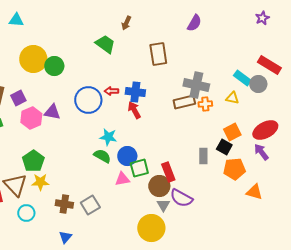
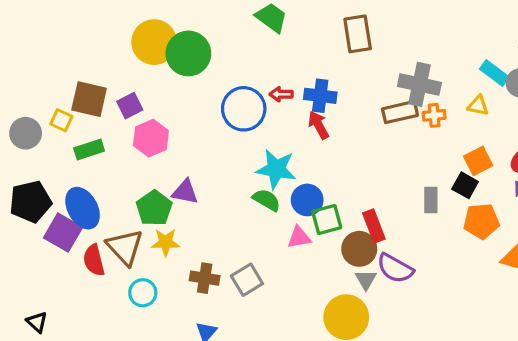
green circle: (54, 66) -> (188, 53), size x1.4
purple triangle: (52, 112) -> (185, 192), moved
cyan star: (108, 137) -> (276, 169), size x1.4

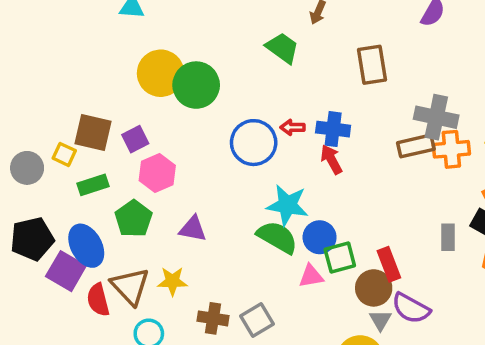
orange cross: (434, 115) -> (451, 149), size x1.5
green semicircle: (266, 200) -> (277, 237), size x1.4
green pentagon: (154, 208) -> (134, 219), moved

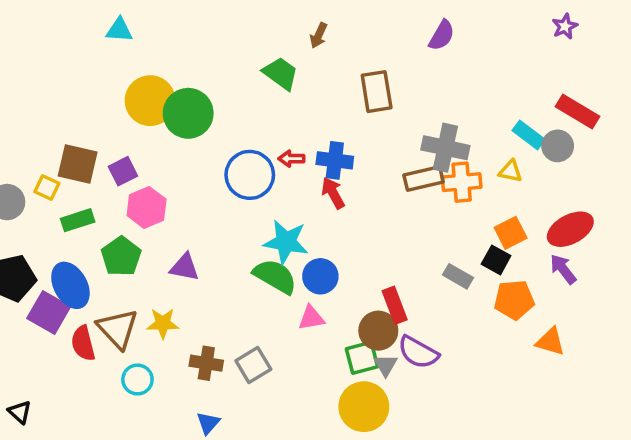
gray rectangle: (448, 237) -> (458, 276), turned -60
green square: (340, 258) -> (362, 358), moved

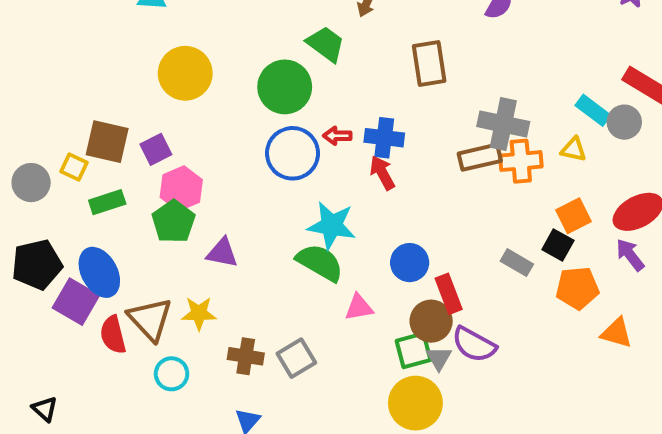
green circle: (188, 113) -> (285, 87), moved
green pentagon: (121, 256) -> (173, 222), moved
blue circle: (320, 276) -> (410, 263), moved

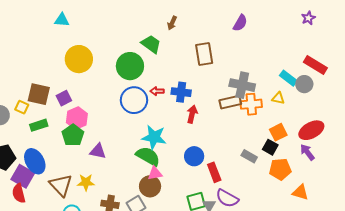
red arrow: (382, 173) -> (192, 114), moved, turned 42
pink triangle: (359, 307) -> (155, 173), moved
brown circle: (431, 321) -> (150, 186), moved
red semicircle: (113, 335) -> (19, 193), moved

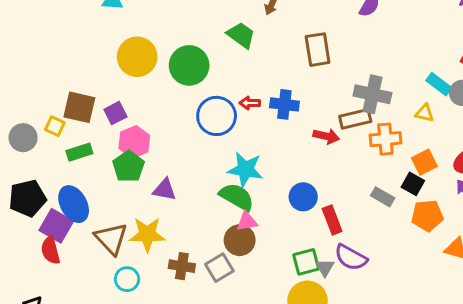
green circle: (130, 66) -> (189, 65), moved
orange cross: (251, 104) -> (385, 139), moved
red arrow: (192, 114) -> (326, 136), moved, turned 90
yellow star: (86, 182) -> (147, 234), size x1.4

